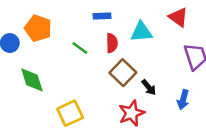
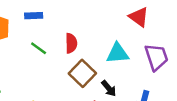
blue rectangle: (102, 16) -> (34, 16), moved
cyan triangle: (141, 32) -> (118, 53), moved

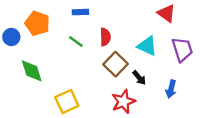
blue rectangle: (34, 16) -> (80, 12), moved
cyan triangle: (118, 53) -> (147, 46), turned 30

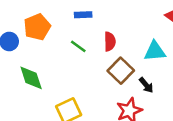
orange pentagon: (37, 23) -> (37, 27), turned 30
cyan triangle: (147, 46) -> (155, 51), turned -30

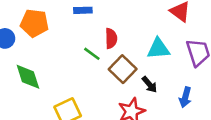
orange pentagon: (37, 27) -> (34, 23), turned 30
green line: (78, 46) -> (92, 54), moved

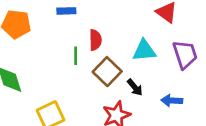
green line: (92, 54) -> (76, 56), turned 54
blue arrow: (185, 97) -> (172, 101), turned 78

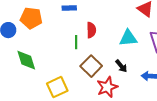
brown square: (107, 72) -> (91, 66), moved

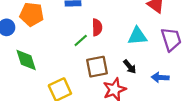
green line: (76, 42) -> (81, 40), turned 48
brown square: (91, 66) -> (97, 67), turned 35

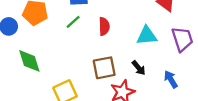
green line: (81, 40) -> (73, 22), moved
blue arrow: (160, 78) -> (171, 79), turned 56

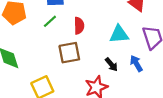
brown square: (104, 68) -> (69, 53), moved
blue arrow: (171, 79) -> (136, 63), moved

